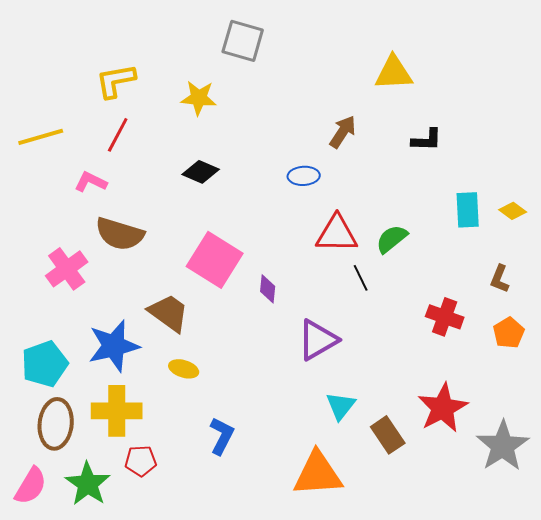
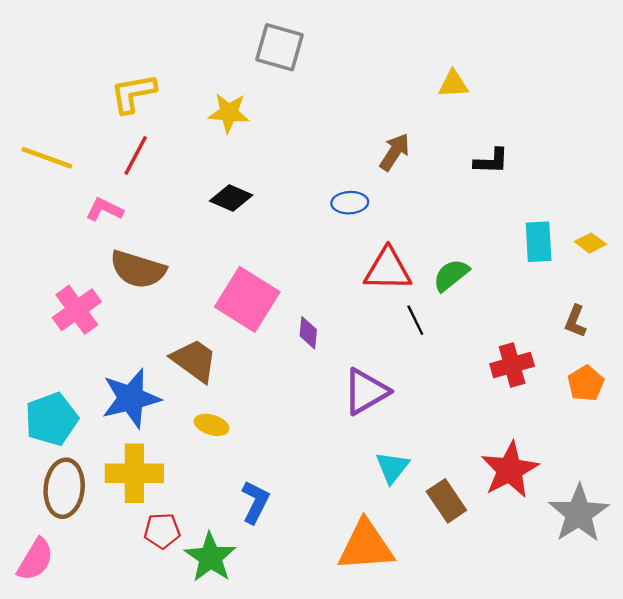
yellow triangle: (394, 73) -> (453, 84), size x0.7
yellow line: (41, 137) -> (47, 158), turned 36
red cross: (445, 317) -> (512, 365), turned -36
green star: (88, 484) -> (210, 557), moved

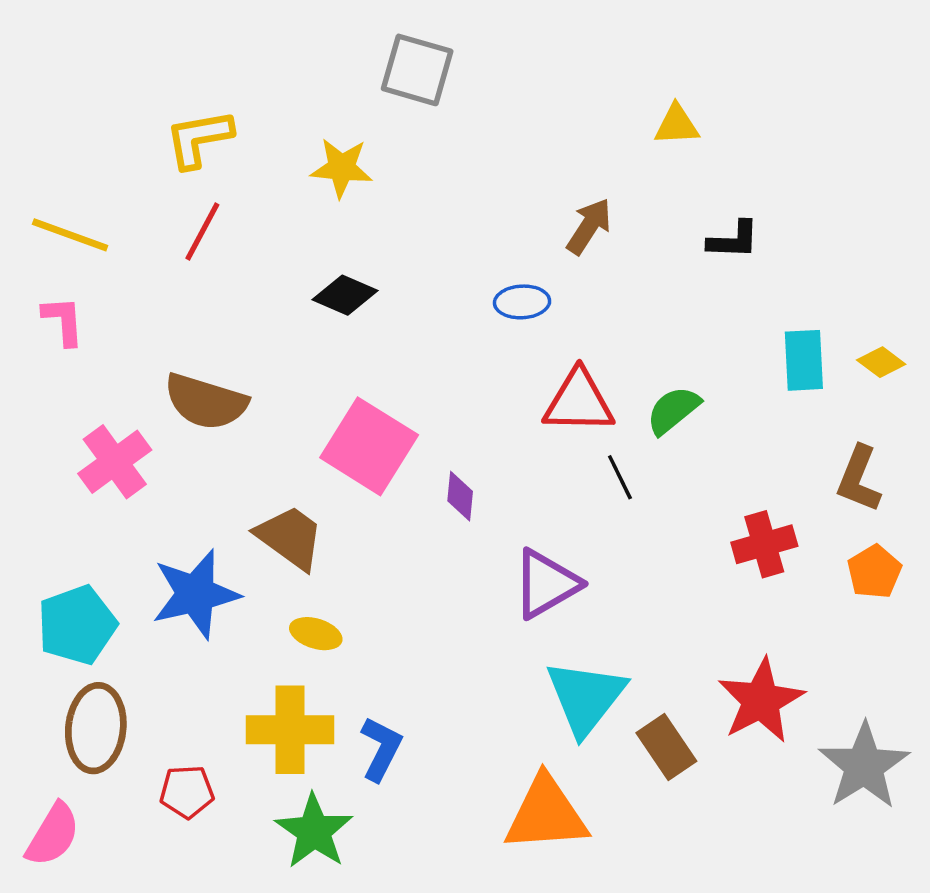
pink L-shape: (104, 210) -> (63, 321), moved, turned 60
brown L-shape: (575, 321) -> (859, 479), size x1.4
cyan triangle: (392, 467) -> (586, 697), size x1.6
yellow cross: (134, 473) -> (290, 730), moved
red pentagon: (162, 531) -> (187, 792), moved

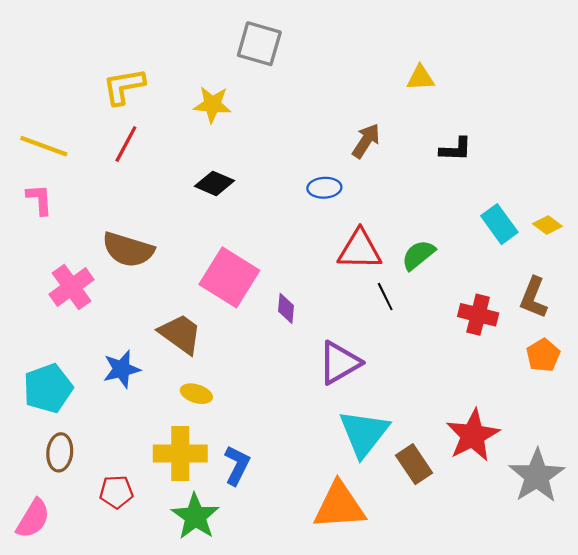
cyan rectangle: (804, 360) -> (499, 224), turned -33
red cross: (764, 544) -> (478, 315), moved, turned 30
blue star: (195, 594) -> (122, 369), size x0.7
brown ellipse: (96, 728) -> (60, 452), size x0.7

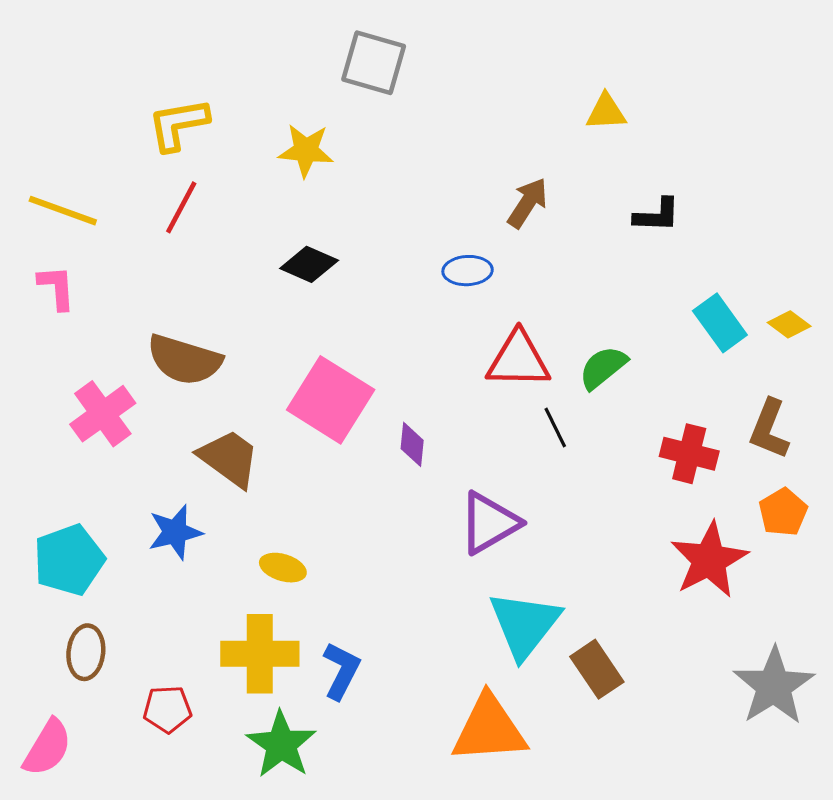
brown trapezoid: (180, 334) -> (229, 458), moved
red star: (473, 435) -> (709, 560), moved

